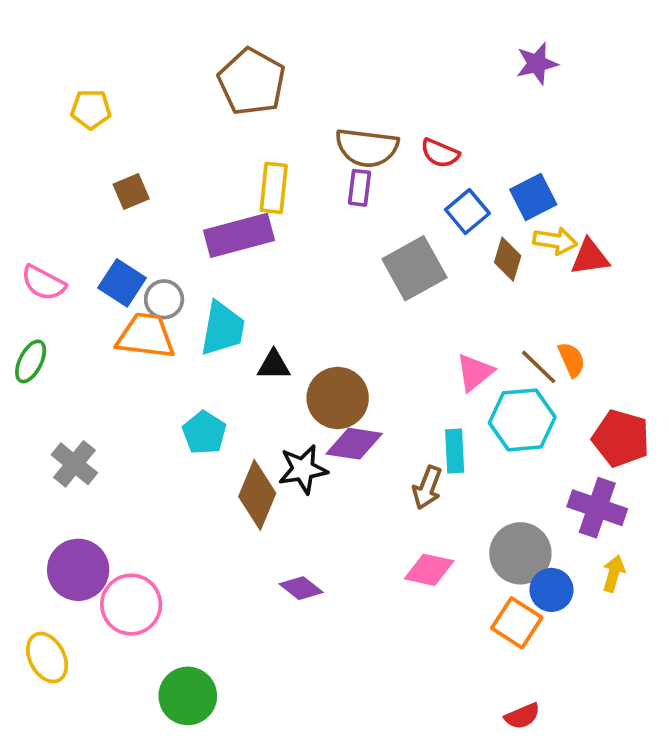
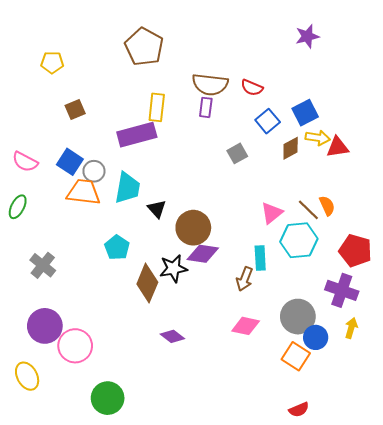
brown diamond: (508, 259) -> (291, 148), turned 45
gray square: (414, 268) -> (237, 153), size x0.6
black triangle: (274, 365) -> (157, 209), turned 48

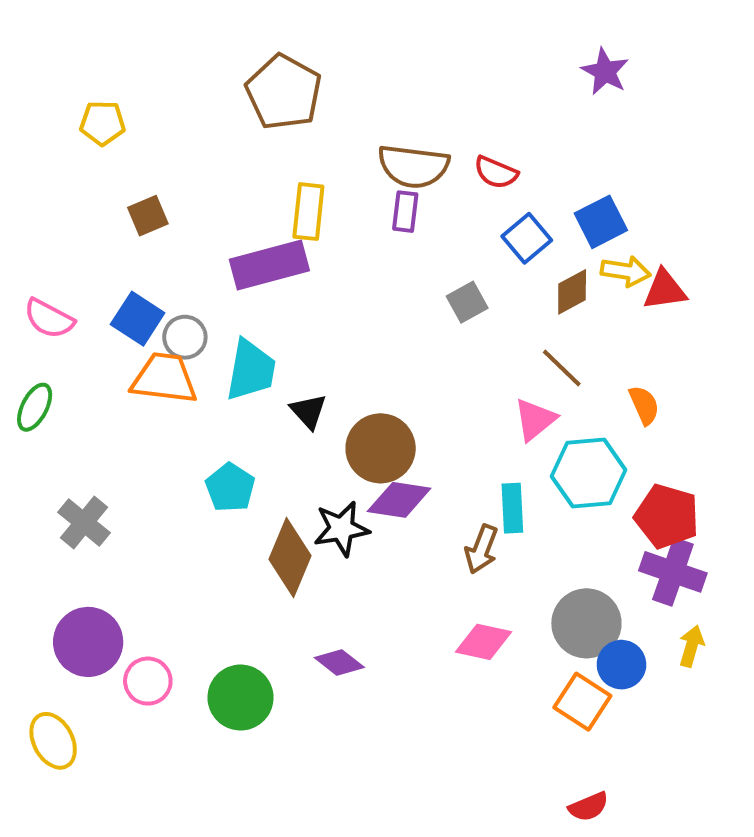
purple star: (307, 36) -> (605, 72), turned -30
brown line: (308, 210) -> (562, 368), moved
red pentagon: (355, 251) -> (667, 516), moved
pink circle: (75, 346) -> (148, 681), size x0.7
green circle: (108, 398) -> (241, 698), moved

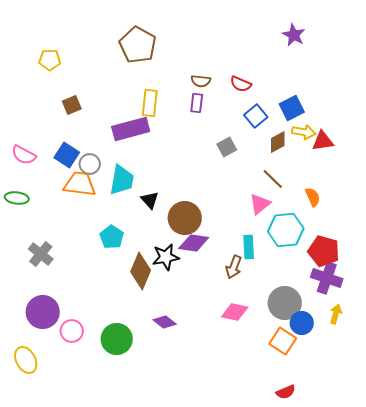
brown semicircle: (413, 166) -> (201, 81), size x0.6
green ellipse: (35, 407) -> (17, 198), turned 70

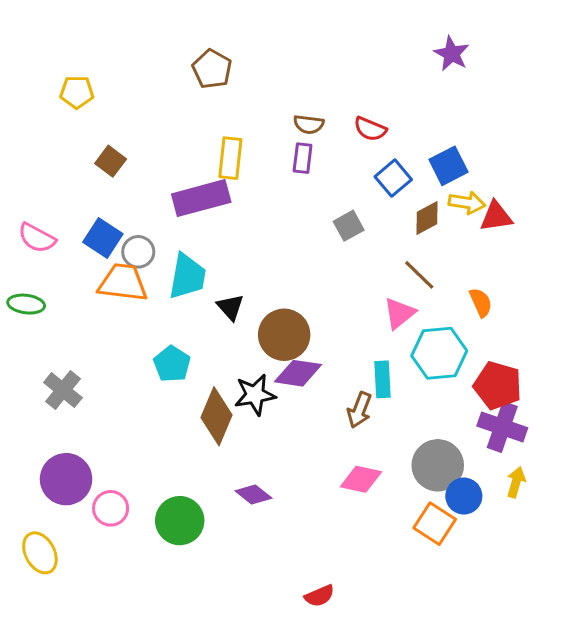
brown pentagon: (138, 45) -> (212, 69), size x0.7
brown square: (72, 105) -> (111, 161), turned -30
red semicircle: (286, 392) -> (319, 596), moved

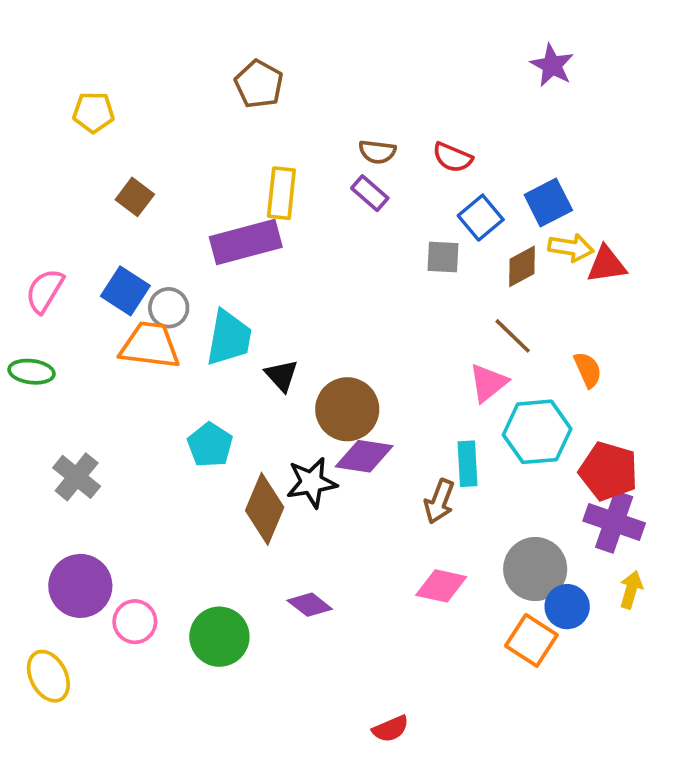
purple rectangle: (303, 158) -> (370, 193), turned -56
gray square: (349, 226) -> (443, 257), moved, turned 32
pink semicircle: (37, 238) -> (45, 291), turned 93

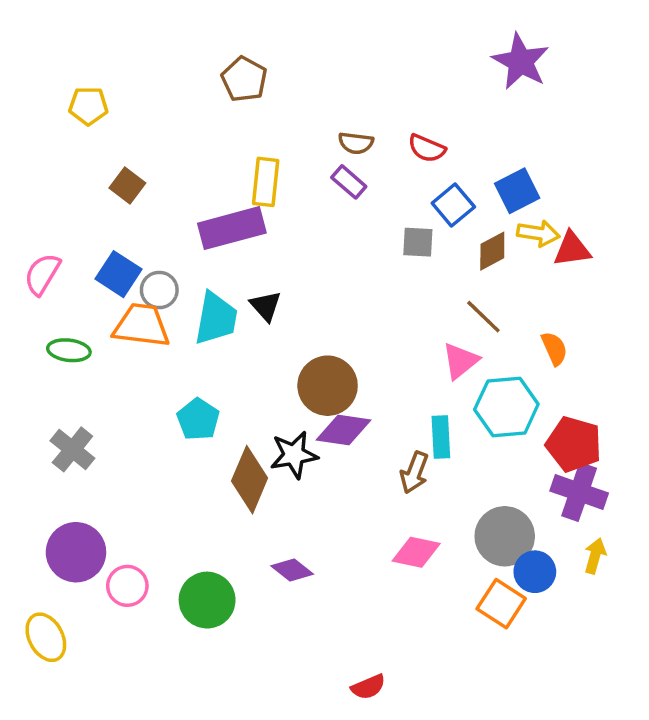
purple star: (552, 65) -> (521, 61), size x1.4
green ellipse: (31, 372) -> (69, 350), moved
black triangle: (281, 375) -> (266, 306), moved

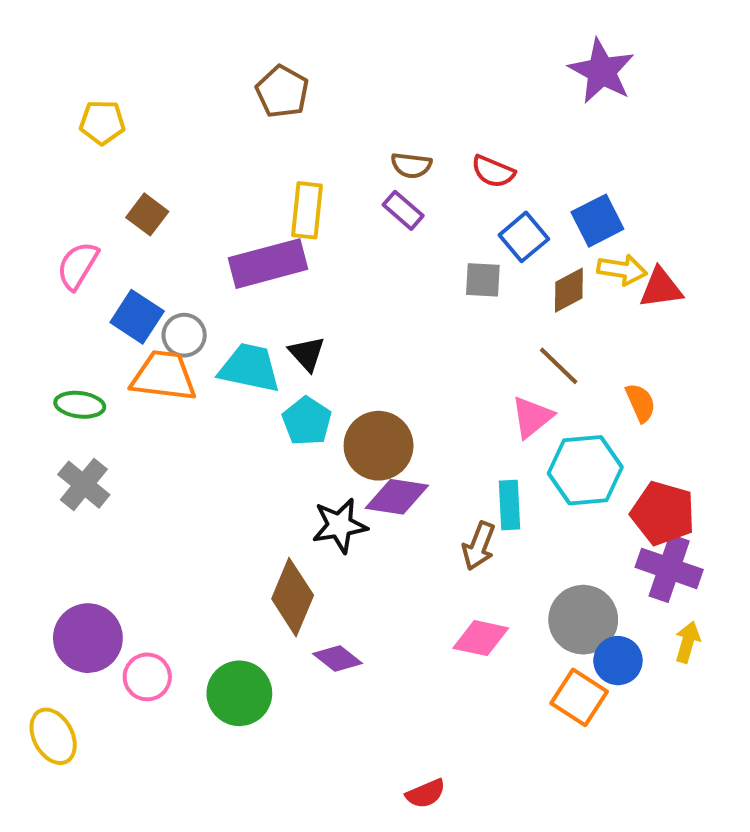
pink semicircle: (42, 274) -> (78, 266), moved
cyan trapezoid: (216, 318) -> (250, 368), turned -88
cyan pentagon: (198, 419) -> (307, 421), moved
gray cross: (72, 449) -> (84, 485), moved
brown diamond: (250, 480) -> (293, 597), moved

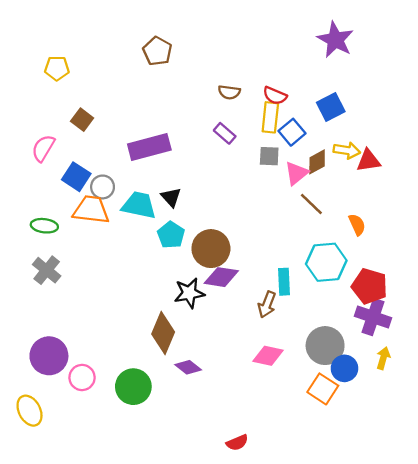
yellow rectangle: (307, 210) -> (270, 117), moved
purple rectangle: (403, 210) -> (225, 133), moved
blue square: (597, 221) -> (331, 107), moved
pink triangle: (532, 417) -> (297, 173), moved

